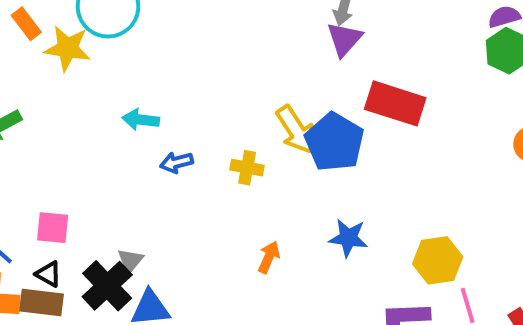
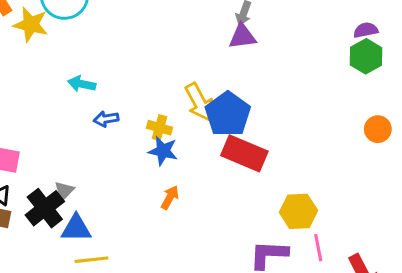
purple triangle: (344, 39) -> (242, 36), turned 36
red rectangle: (395, 103) -> (244, 153), moved
blue star: (348, 238) -> (163, 151), moved

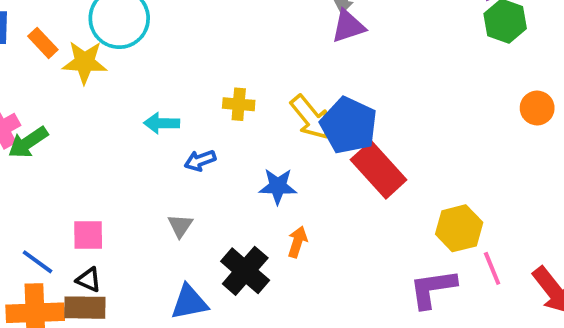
yellow cross: (160, 128) -> (239, 104), moved
red rectangle: (244, 153) -> (379, 170), turned 36
gray triangle: (64, 191) -> (180, 226), moved
black cross: (45, 208) -> (245, 271), moved

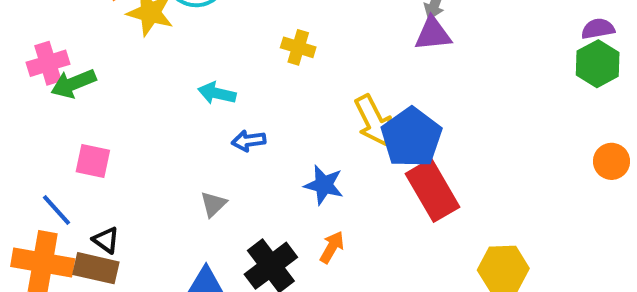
yellow cross: (239, 104) -> (298, 47), moved
pink square: (88, 235) -> (93, 161), moved

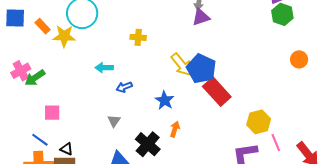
blue star: (324, 185) -> (165, 100), turned 30

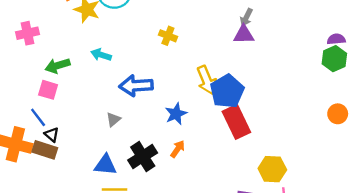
cyan arrow: (104, 68) -> (101, 55), moved
green arrow: (35, 78) -> (58, 66), moved
blue arrow: (124, 87) -> (136, 86), size x1.8
blue line: (40, 140) -> (38, 117), moved

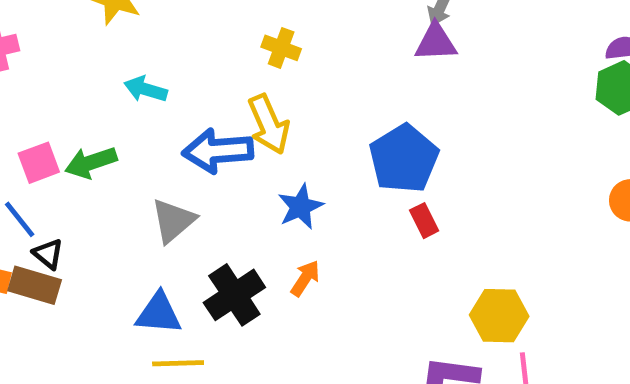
green arrow: (58, 66) -> (91, 162), moved
yellow arrow: (207, 80) -> (269, 124), moved
pink square: (48, 90) -> (39, 163), turned -36
gray triangle: (113, 119) -> (173, 221), size x1.5
red rectangle: (236, 122) -> (424, 221), size x0.5

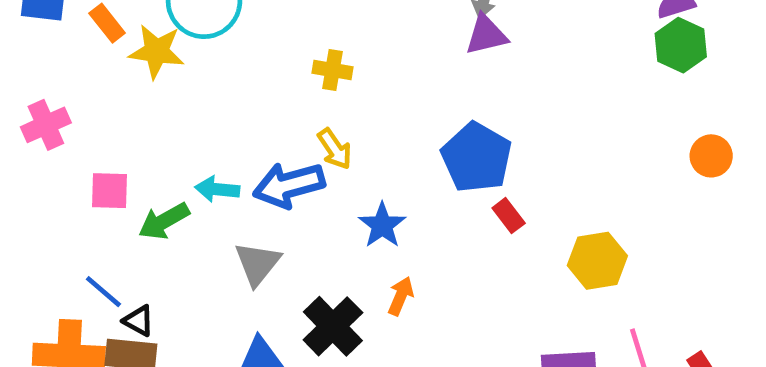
cyan arrow: (146, 89) -> (217, 189), moved
yellow arrow: (269, 124) -> (335, 149), size x0.7
pink square: (39, 163) -> (110, 191), moved, turned 33
yellow hexagon: (499, 316) -> (597, 261), moved

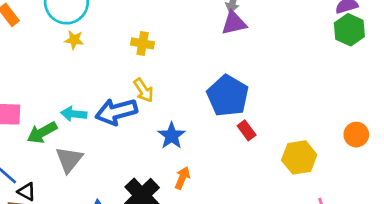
yellow star: (157, 51) -> (74, 40), moved, size x0.6
orange circle: (711, 156) -> (356, 135), moved
gray triangle: (257, 264) -> (69, 160), moved

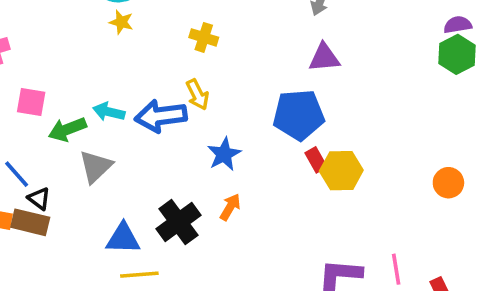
purple triangle: (234, 23) -> (324, 58), moved
blue pentagon: (228, 96) -> (299, 115), turned 30
yellow hexagon: (299, 157) -> (341, 171), moved

